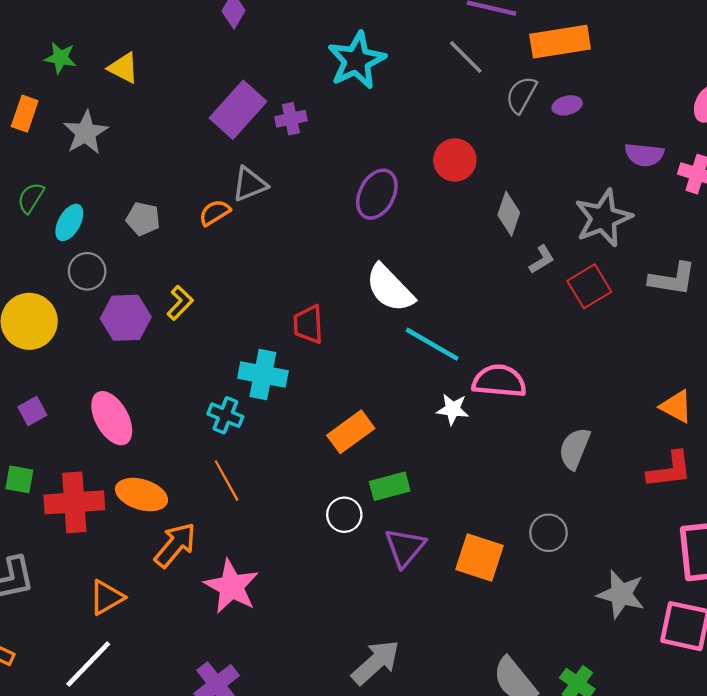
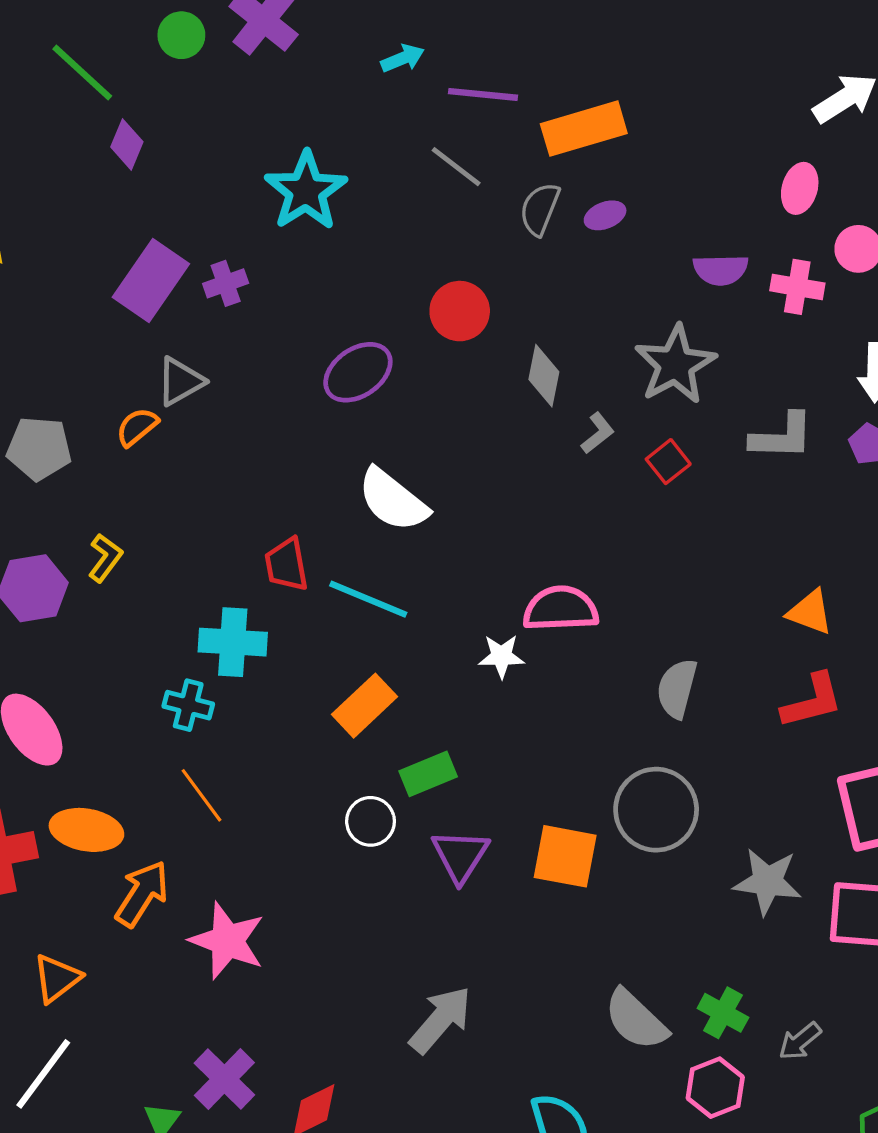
purple ellipse: (377, 194) -> (358, 372), turned 36
gray pentagon: (143, 219) -> (39, 448), size x1.4
red square: (589, 286) -> (668, 462), size x0.7
cyan line: (432, 344) -> (368, 599), moved
gray circle: (548, 533) -> (656, 810), size x1.6

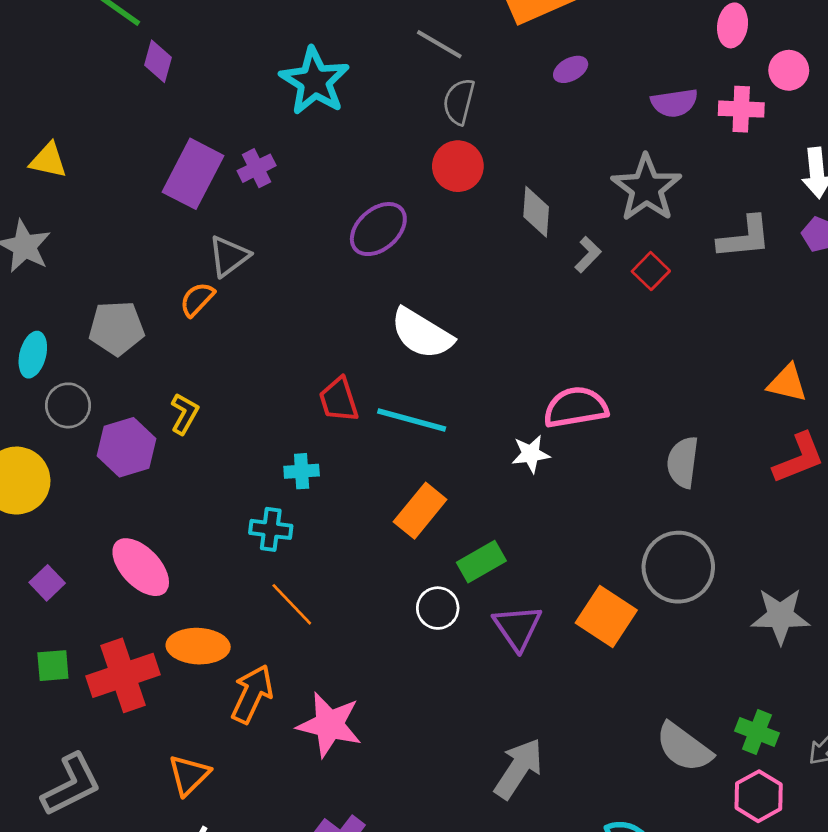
gray semicircle: (540, 209) -> (459, 102), moved
cyan cross: (233, 642) -> (302, 471), size x0.6
orange square: (565, 856) -> (606, 617), turned 30

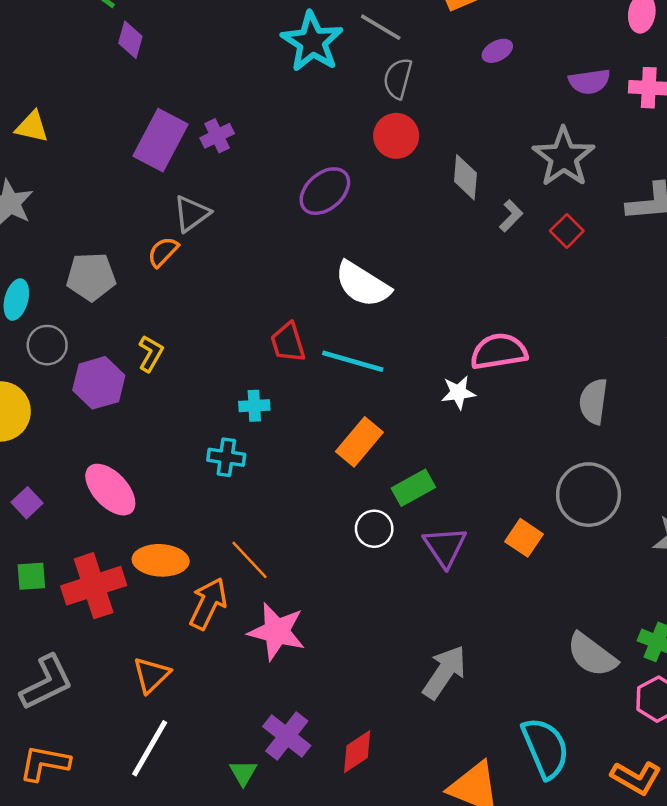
cyan star: (315, 81) -> (312, 42), moved
orange line: (292, 604) -> (249, 560), moved
orange square: (606, 617) -> (524, 538), size x0.7

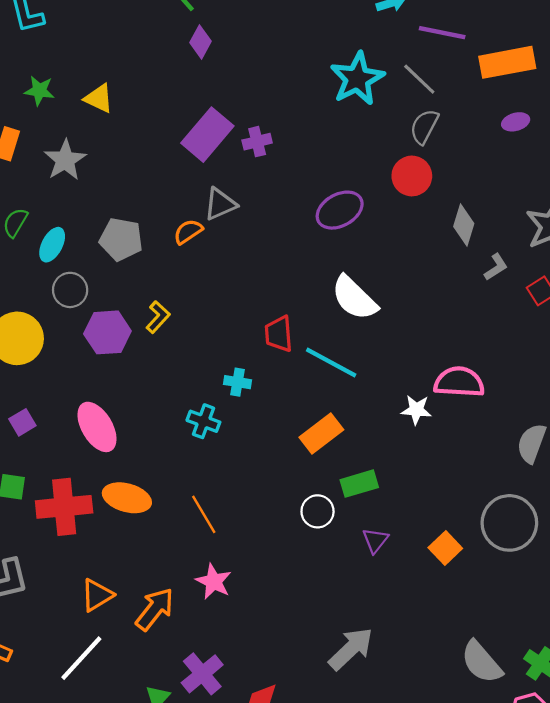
purple triangle: (445, 547) -> (375, 540), size x0.7
orange arrow: (208, 604) -> (155, 609), moved
pink star: (277, 632) -> (214, 582), size x0.7

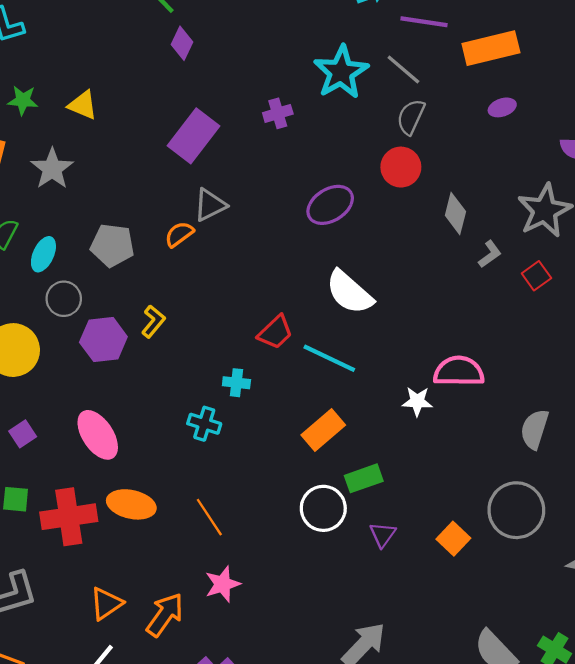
purple cross: (257, 142) -> (278, 113), moved
red trapezoid: (279, 334) -> (275, 332), turned -126
white circle: (318, 511) -> (323, 508), size x1.4
pink star: (214, 582) -> (223, 584), turned 30

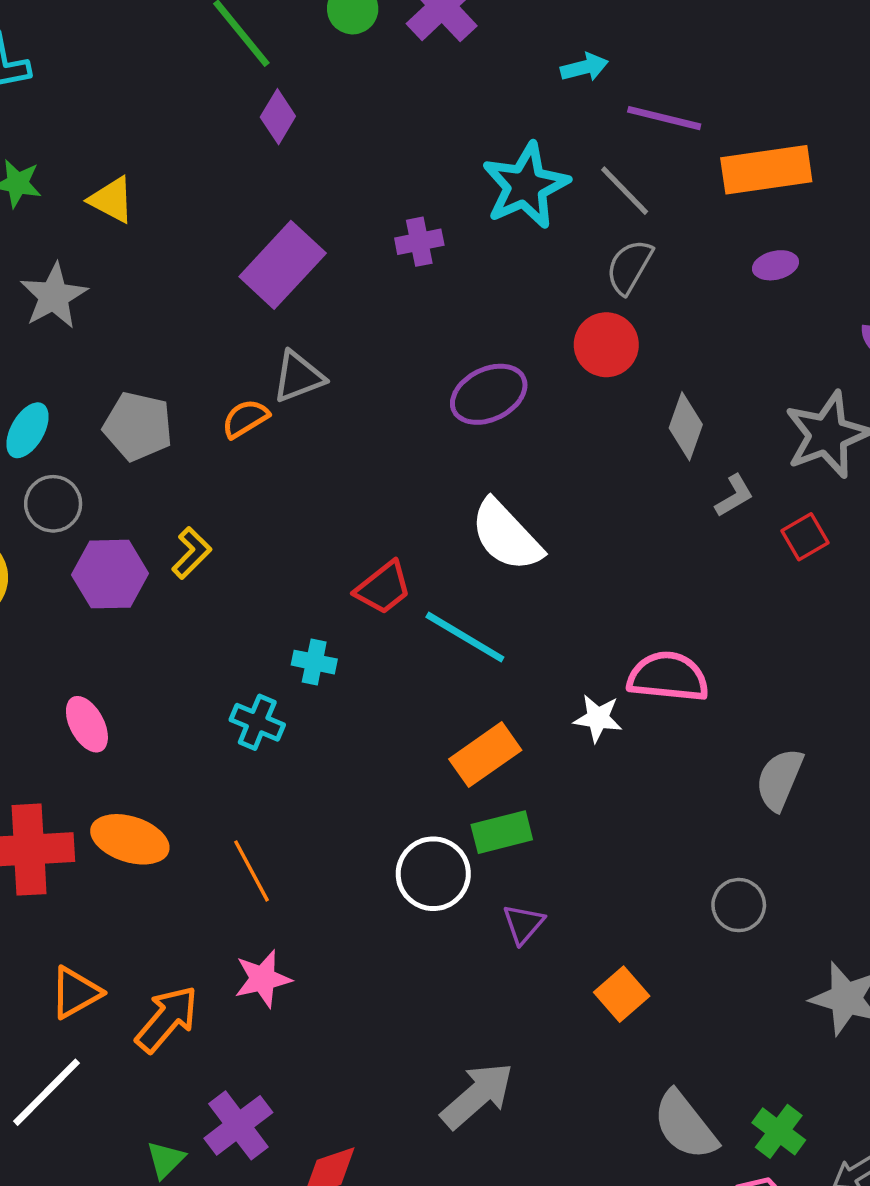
orange rectangle: (323, 430) -> (485, 755), moved
pink ellipse: (98, 435) -> (87, 724), size x0.7
gray circle: (516, 510) -> (739, 905), size x0.6
orange square: (453, 539) -> (622, 994), moved

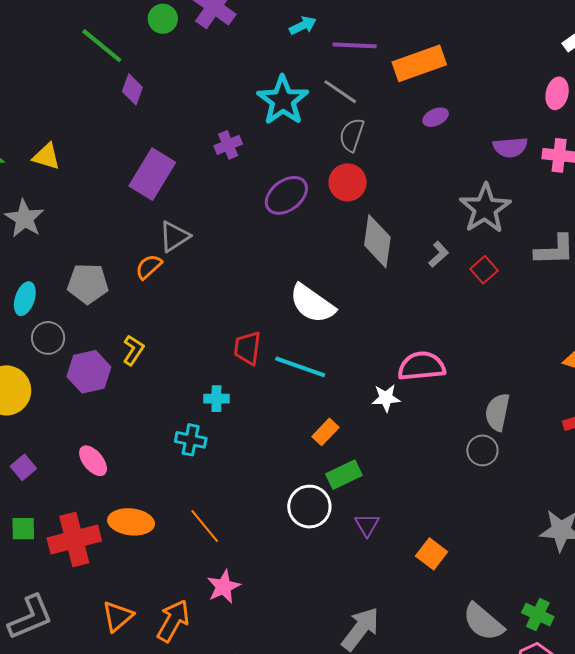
purple ellipse: (489, 394) -> (286, 195), moved
gray diamond: (686, 426) -> (377, 241), moved, size x1.4
red trapezoid: (383, 588) -> (247, 348), turned 147
orange rectangle: (485, 755) -> (325, 432), size x0.7
gray circle: (739, 905) -> (482, 450), moved

